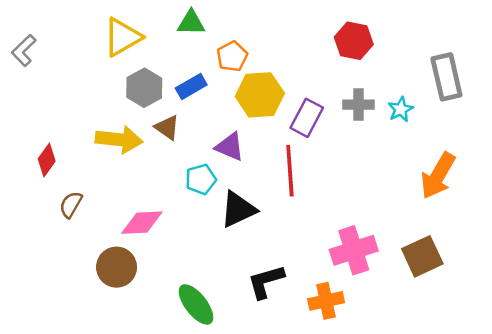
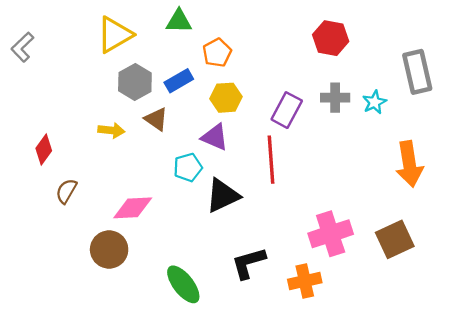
yellow hexagon: (260, 95) -> (226, 98), moved, size x0.7
yellow arrow: (119, 139) -> (111, 130), size x0.6
orange arrow: (438, 176) -> (409, 164), turned -39

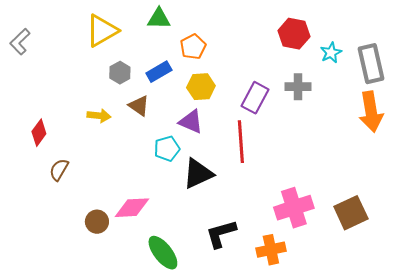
gray hexagon: (135, 82) -> (120, 73), size x0.7
cyan star: (374, 102) -> (331, 53), moved
orange arrow: (409, 164) -> (371, 112), moved
pink diamond: (133, 208) -> (132, 208), moved
brown circle: (109, 250) -> (97, 222), size x0.7

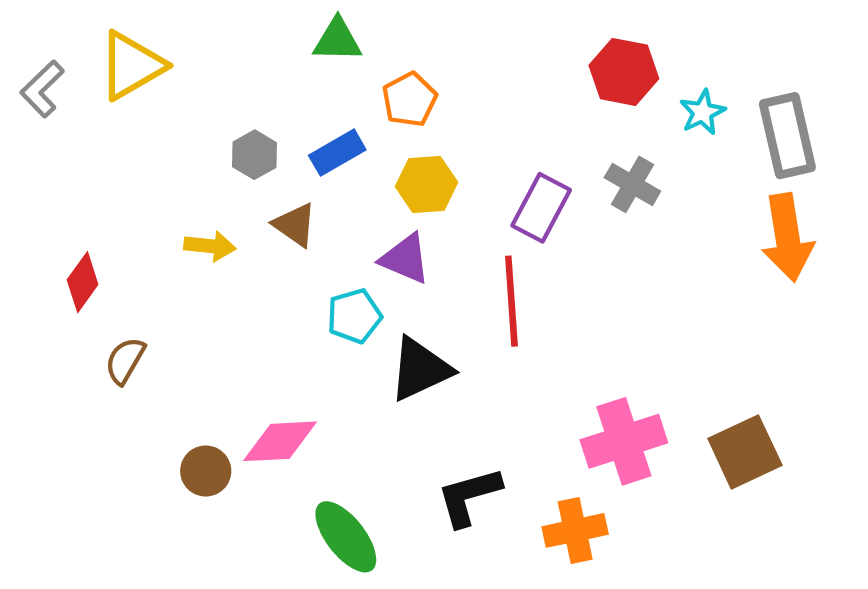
yellow triangle: (102, 31) -> (131, 66), moved
gray cross: (298, 87) -> (632, 184), turned 30

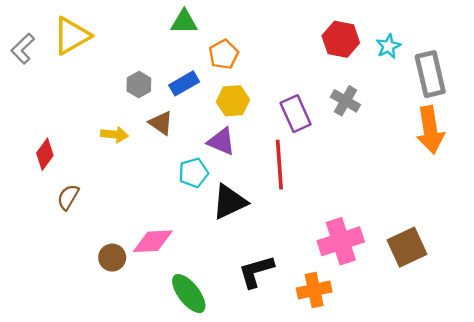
cyan star: (702, 112) -> (388, 46), moved
purple rectangle: (541, 208) -> (296, 114), turned -52

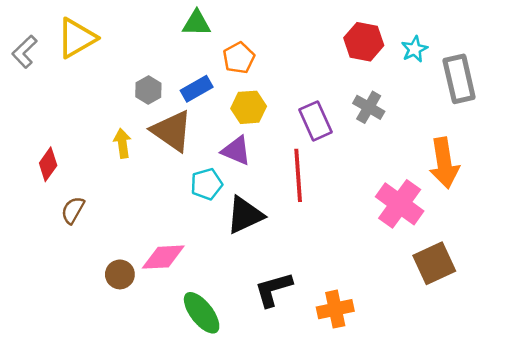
brown triangle: (161, 123) -> (172, 131), size x1.6
orange arrow: (430, 130) -> (444, 163), moved
yellow arrow: (114, 134) -> (122, 143), turned -104
pink cross: (341, 241) -> (400, 204), moved, turned -36

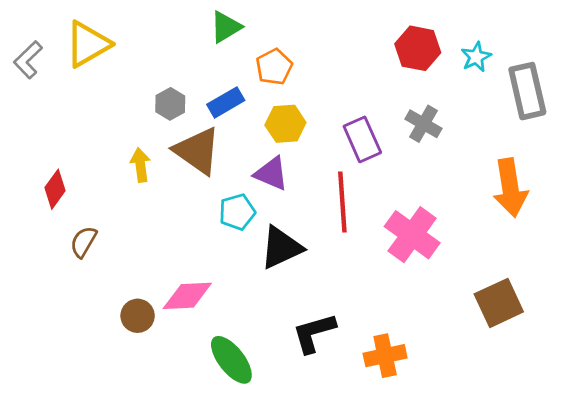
green triangle: (197, 23) -> (226, 27), turned -32
pink cross: (400, 204) -> (412, 235), moved

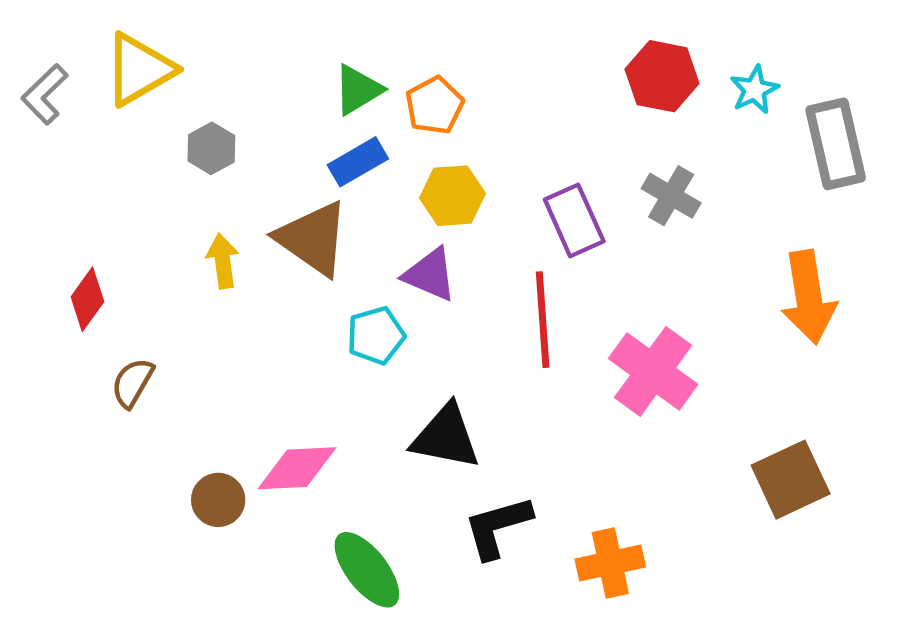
green triangle: (226, 27) -> (358, 90), moved
gray hexagon: (170, 104) -> (211, 148), moved
black triangle: (281, 247) -> (446, 437), moved, turned 36

